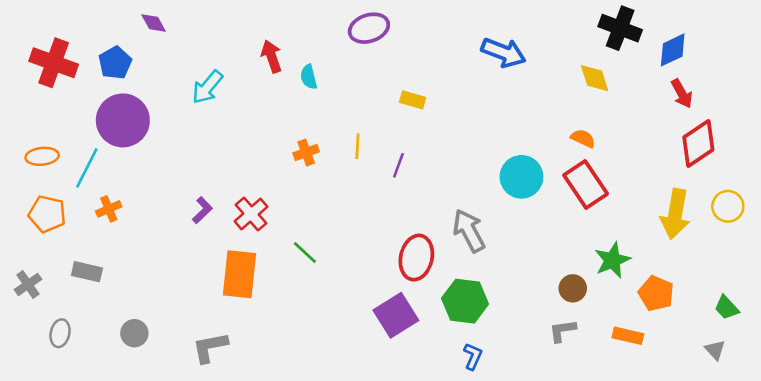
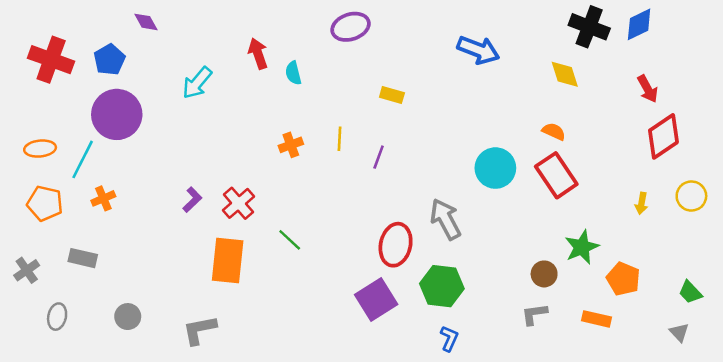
blue diamond: (673, 50) -> (639, 24), moved
yellow arrow: (675, 214) -> (642, 203), size x0.5

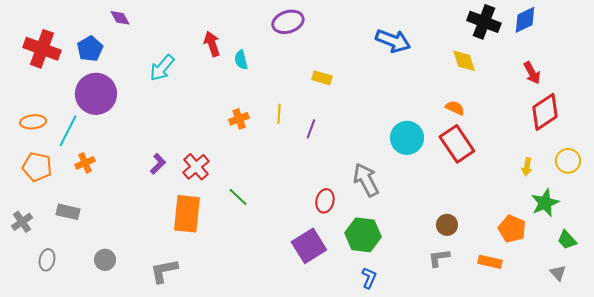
red ellipse: (396, 245) -> (325, 201), size x0.7
green star: (582, 247) -> (545, 203), moved

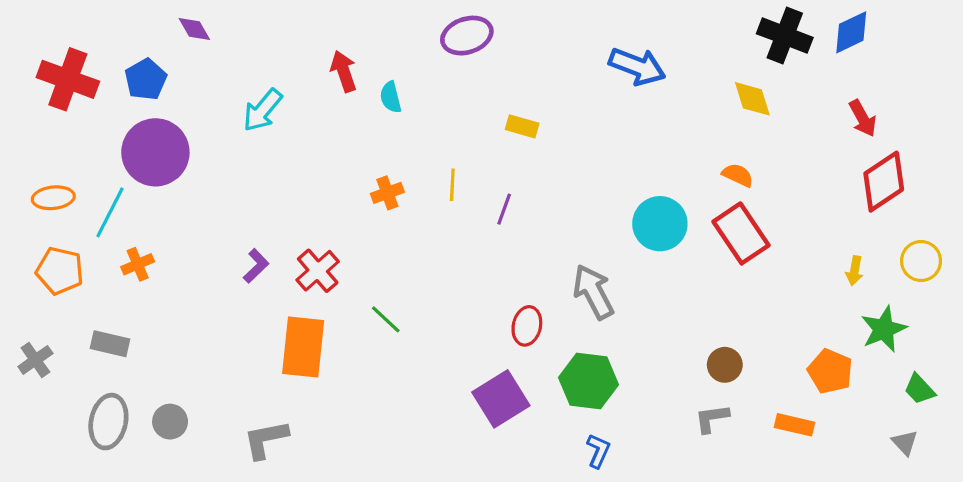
gray ellipse: (47, 260) -> (108, 422), moved, size x1.5

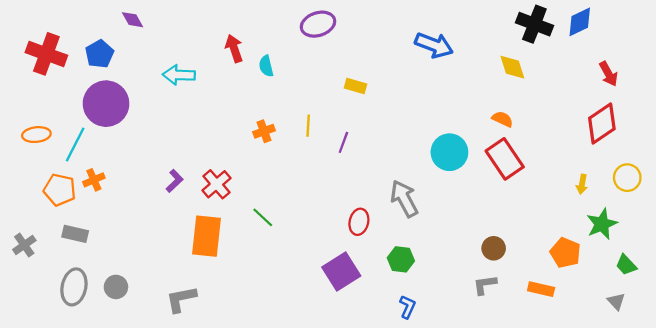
cyan arrow: (262, 110) -> (179, 75), turned 52
red arrow: (863, 118) -> (608, 74), moved
orange pentagon: (60, 271) -> (60, 190), moved
green hexagon: (589, 381) -> (401, 259), size x0.7

